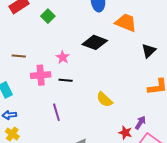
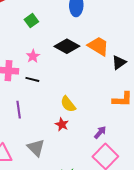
green square: (48, 16) -> (31, 21), moved
orange trapezoid: (126, 23) -> (98, 46), moved
red star: (125, 133) -> (62, 124), moved

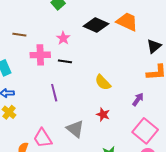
black triangle: (119, 62) -> (154, 46), moved
red star: (62, 124) -> (103, 114), moved
purple arrow: (100, 132) -> (138, 99), moved

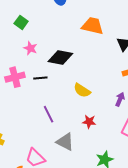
black diamond: (96, 25) -> (60, 57), moved
pink star: (63, 38) -> (30, 48), moved
purple line: (54, 93) -> (48, 114), moved

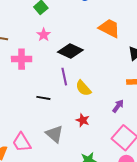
black line: (40, 78) -> (43, 98), moved
purple line: (48, 114) -> (64, 77), moved

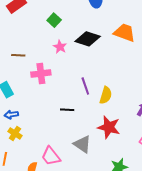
black diamond: (70, 51) -> (88, 39), moved
yellow semicircle: (83, 88) -> (106, 95), turned -114
red star: (83, 120) -> (109, 127), size x1.6

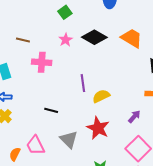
yellow semicircle: (106, 95) -> (101, 96), turned -144
black line: (67, 110) -> (51, 110), moved

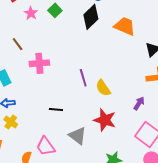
black diamond: (94, 37) -> (91, 17), moved, turned -65
brown line: (23, 40) -> (18, 44), turned 48
pink star: (66, 40) -> (31, 13), moved
yellow semicircle: (101, 96) -> (103, 88), turned -90

